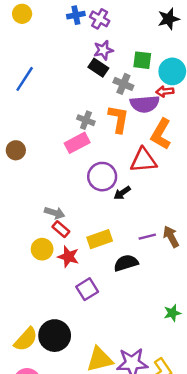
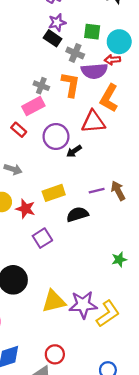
red rectangle: (61, 229) -> (19, 130), moved

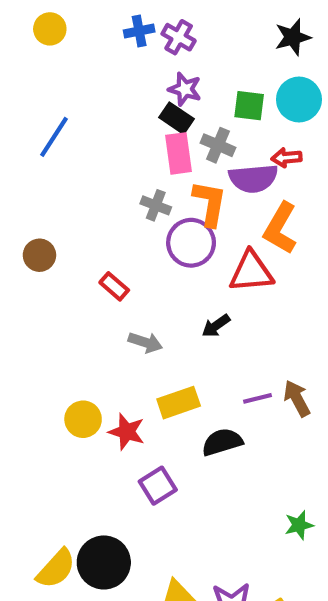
purple star: (57, 22) -> (185, 89), turned 30
cyan circle: (119, 42) -> (299, 99), moved
pink rectangle: (33, 106) -> (179, 153), moved, turned -70
purple circle: (56, 136) -> (191, 243), moved
gray arrow: (13, 169) -> (145, 342), moved

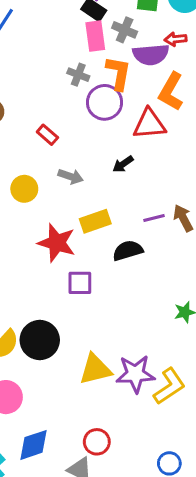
yellow circle: (83, 419) -> (24, 189), moved
red star: (127, 432) -> (57, 243), size x1.4
purple square: (158, 486) -> (80, 283), turned 32

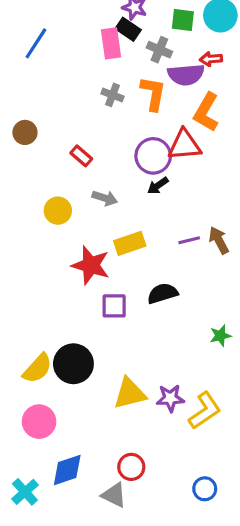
pink rectangle: (95, 36) -> (111, 43), moved
purple circle: (105, 102) -> (153, 156), moved
black semicircle: (128, 251) -> (163, 293), moved
purple star: (135, 374) -> (170, 398), size x0.7

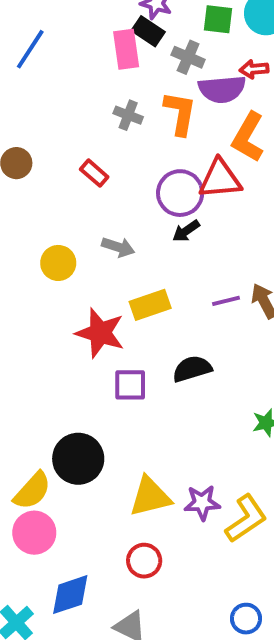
red rectangle: (81, 156) -> (94, 173), moved
yellow semicircle: (37, 368) -> (32, 491), moved
red circle: (131, 467) -> (144, 561), moved

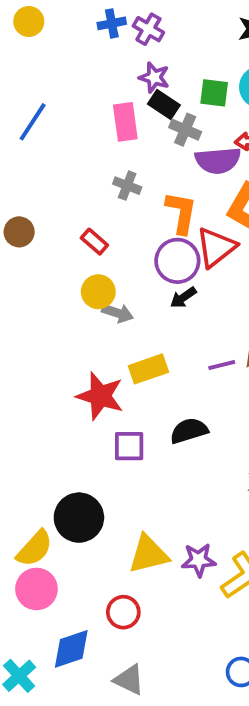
black rectangle: (148, 31) -> (164, 104), moved
orange L-shape: (180, 113) -> (181, 213), moved
red triangle: (220, 179) -> (216, 247), turned -33
yellow circle: (58, 263) -> (98, 292), moved
red circle: (144, 561) -> (123, 612), moved

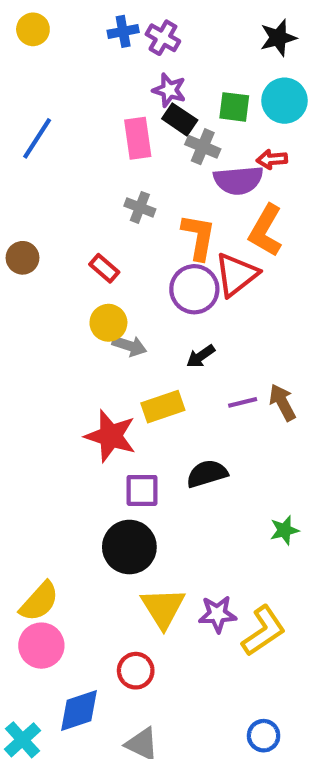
black arrow: (183, 298) -> (201, 356), moved
black circle: (79, 518) -> (129, 547), moved
yellow triangle: (148, 554) -> (163, 608), turned -48

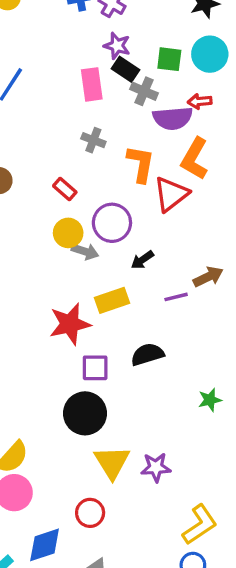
purple circle: (194, 289) -> (112, 223), moved
brown arrow: (282, 402) -> (208, 277), moved, turned 92
red star: (111, 436) -> (70, 324), turned -30
yellow L-shape: (264, 631) -> (200, 525), moved

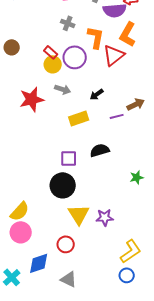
purple circle: (112, 223) -> (75, 57), moved
yellow circle: (68, 233) -> (53, 64), moved
red star: (70, 324) -> (32, 99), moved

